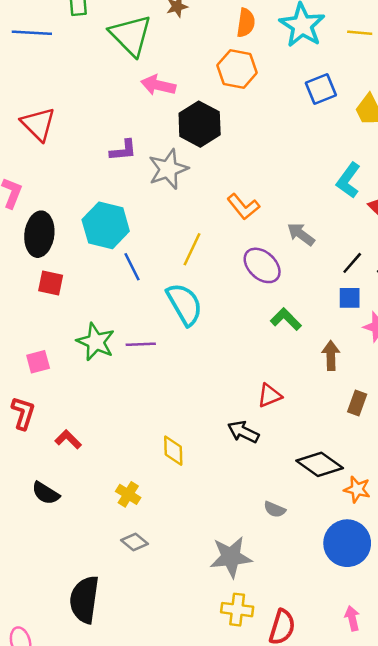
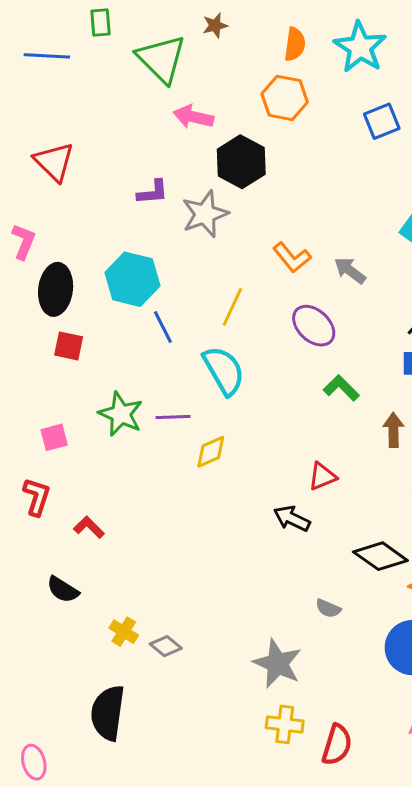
gray arrow: (301, 234) -> (350, 271), moved
yellow diamond: (173, 451) -> (211, 452), moved, turned 68
yellow cross: (128, 494) -> (124, 632), moved
gray star: (231, 557) -> (277, 664), turned 30

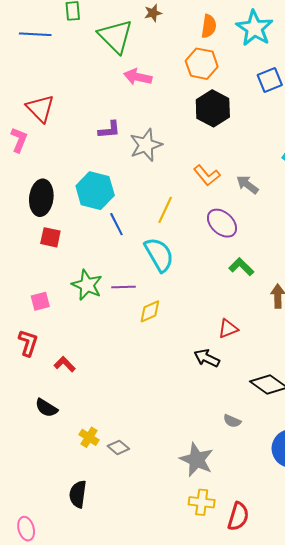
black hexagon: (241, 162) -> (213, 108), moved
pink L-shape: (24, 242) -> (19, 140), moved
black semicircle: (108, 713) -> (78, 494), size x0.7

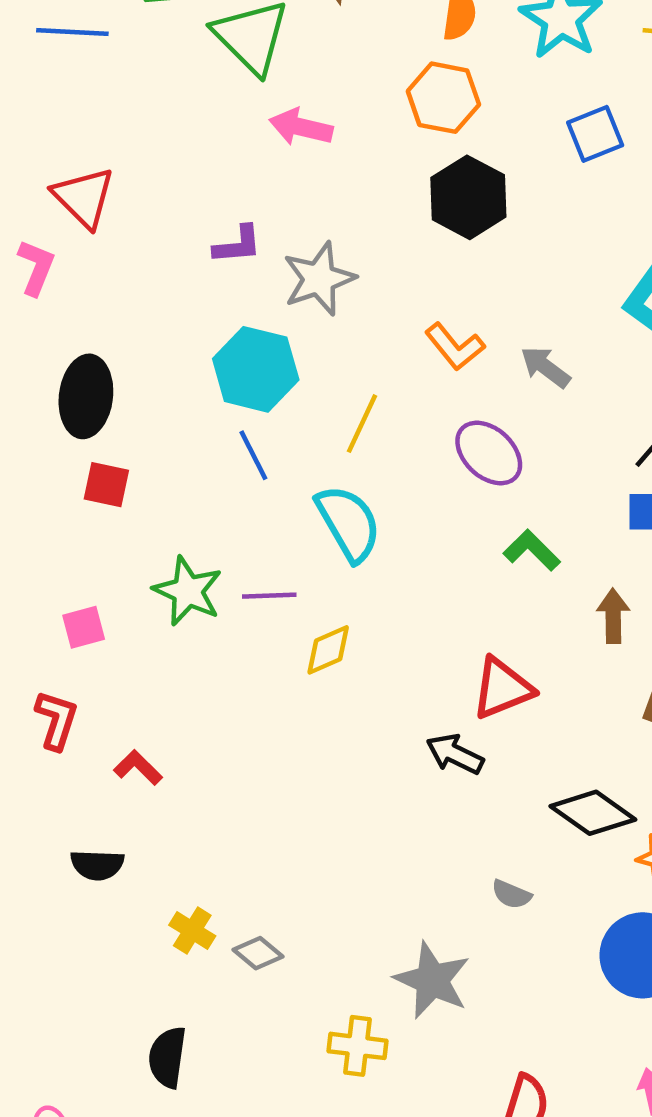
cyan hexagon: (95, 191) -> (256, 369), moved
red triangle: (228, 329) -> (502, 688), size x1.4
black semicircle: (46, 408) -> (97, 865), turned -30
yellow cross: (202, 502) -> (358, 1046), moved

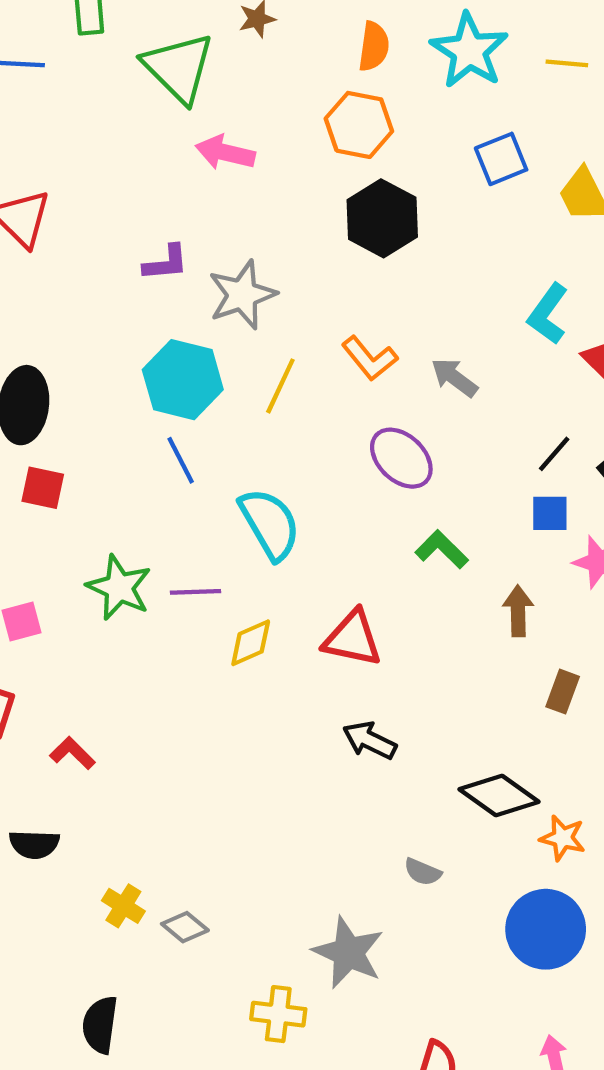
yellow line: (362, 424) -> (280, 386), moved
red triangle: (502, 688) -> (353, 638), moved, turned 34

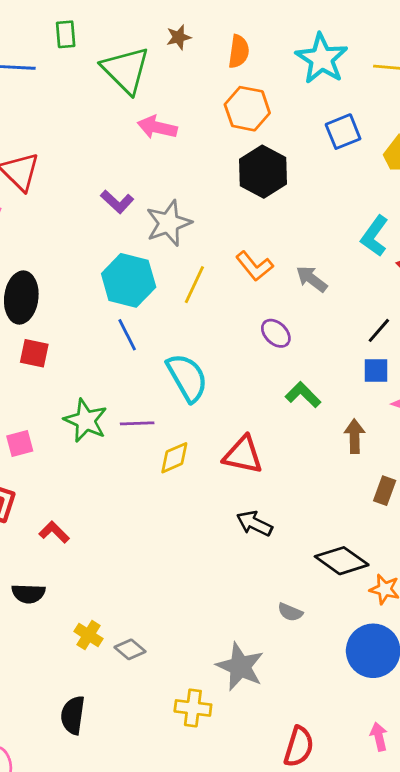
orange semicircle: (374, 46) -> (239, 51), moved
purple L-shape: (166, 263) -> (117, 202), turned 48
purple ellipse: (401, 458) -> (276, 333), size x0.7

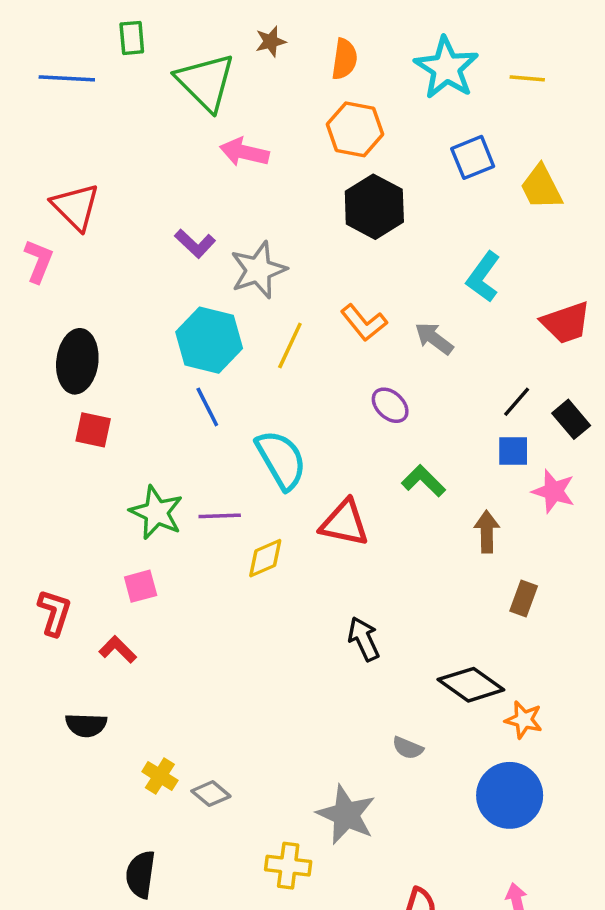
cyan L-shape: (375, 236) -> (483, 277), moved
pink square: (20, 443) -> (141, 586), moved
red triangle: (243, 455) -> (344, 523), moved
black arrow: (254, 523) -> (364, 639), turned 39

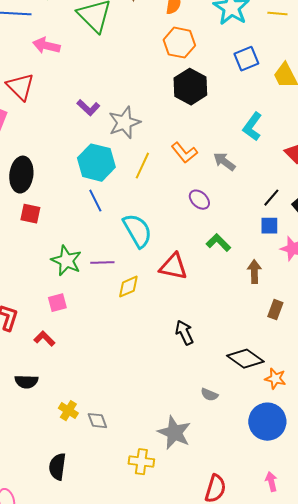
pink arrow: (244, 152) -> (46, 46), moved
gray diamond: (211, 794) -> (97, 421), turned 30

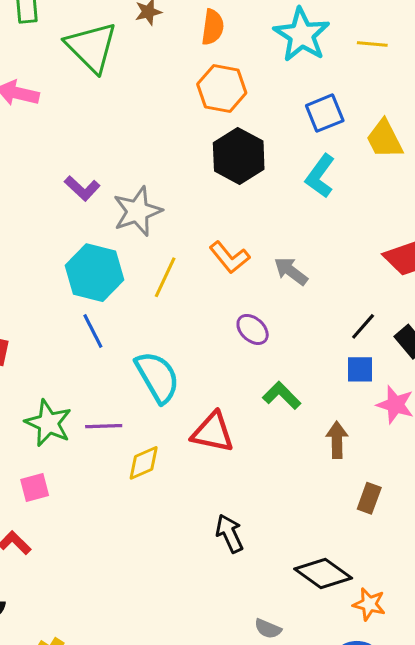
cyan L-shape: (252, 127) -> (320, 176), moved

